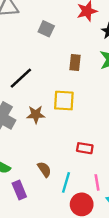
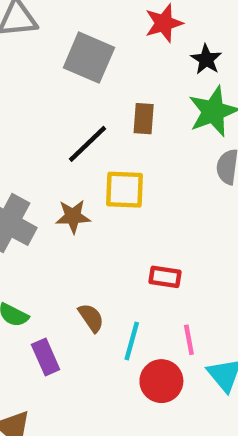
gray square: (46, 29) -> (89, 58), size x1.6
black line: (21, 78) -> (87, 144), moved

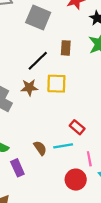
brown star: (73, 216) -> (29, 87), moved
red rectangle: (165, 277) -> (77, 127), turned 32
cyan line: (132, 341) -> (63, 146), moved, turned 66

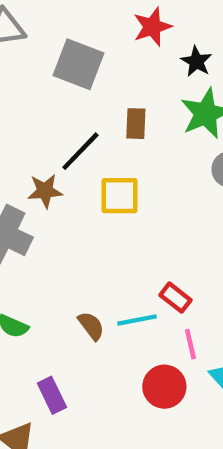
brown star: (29, 87) -> (45, 191), moved
red rectangle: (77, 127) -> (175, 298), moved
purple rectangle: (17, 168) -> (52, 395), moved

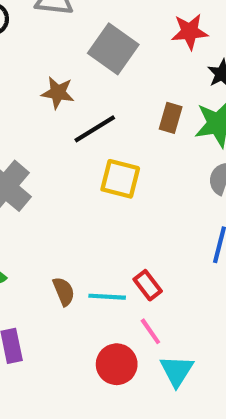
brown rectangle: (136, 124) -> (171, 118), moved
brown star: (45, 191) -> (58, 93), moved
pink line: (190, 344) -> (150, 331), turned -36

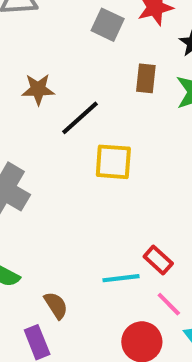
gray square: (113, 49) -> (108, 25), moved, size x0.7
brown rectangle: (171, 118) -> (146, 78), moved
brown semicircle: (64, 291) -> (56, 305), moved

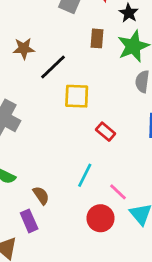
red rectangle: (158, 260) -> (106, 132), moved
cyan line: (121, 278) -> (85, 175), turned -55

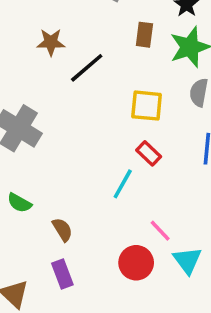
yellow square: (77, 96) -> (147, 106), moved
cyan line: (85, 175) -> (123, 184), moved
purple rectangle: (29, 221) -> (62, 274), moved

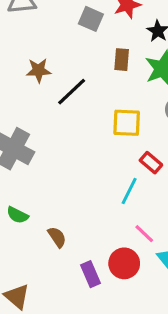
red rectangle: (149, 153) -> (151, 163), moved
cyan line: (123, 184) -> (129, 191), moved
purple rectangle: (62, 274) -> (90, 274), moved

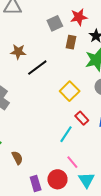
gray square: (91, 19) -> (55, 23), turned 35
brown rectangle: (122, 60) -> (71, 42), moved
yellow square: (127, 123) -> (70, 91), turned 36

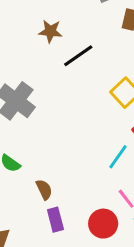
purple rectangle: (36, 184) -> (55, 220), moved

